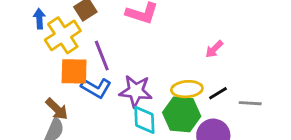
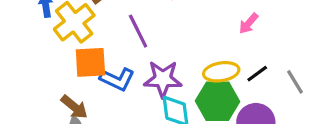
purple line: (102, 56) -> (138, 31), moved
gray line: (250, 103) -> (295, 82), turned 60

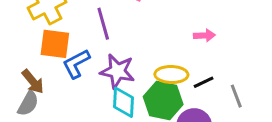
pink arrow: (249, 23) -> (204, 35), turned -144
blue L-shape: (117, 79) -> (76, 64), turned 116

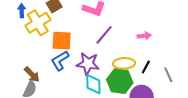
purple line: (103, 24) -> (104, 35), moved, turned 60
orange square: (55, 44) -> (62, 41), moved
black line: (204, 82) -> (146, 67), turned -32

